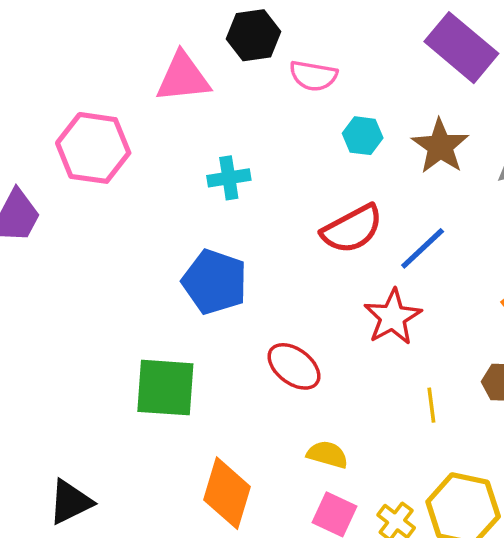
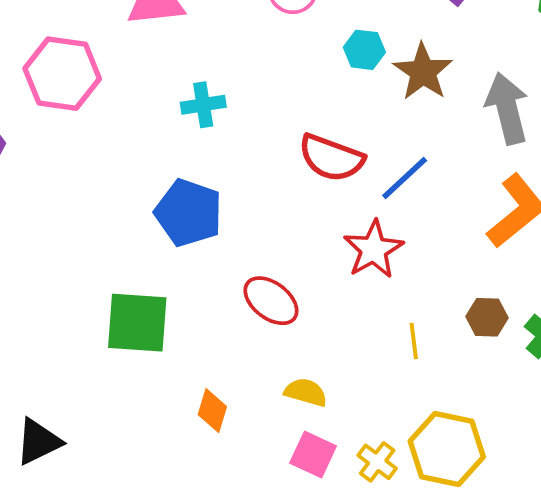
cyan hexagon: (363, 136) -> (364, 50), moved
red semicircle: (352, 229) -> (331, 158), turned 48
orange diamond: (227, 493) -> (212, 411), moved, size x0.6

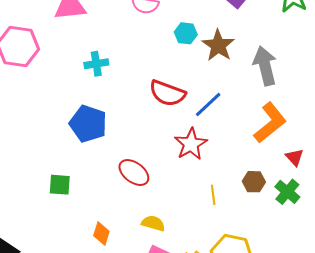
green square: (137, 323) -> (60, 185), size x0.6

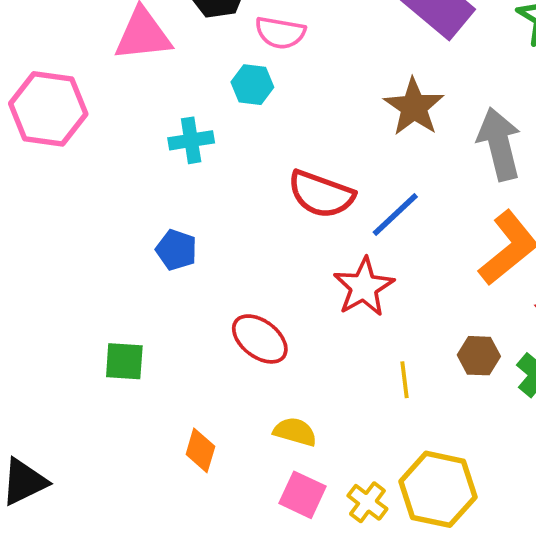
cyan hexagon: (186, 33) -> (252, 85), moved
blue pentagon: (88, 124) -> (176, 250), size x0.6

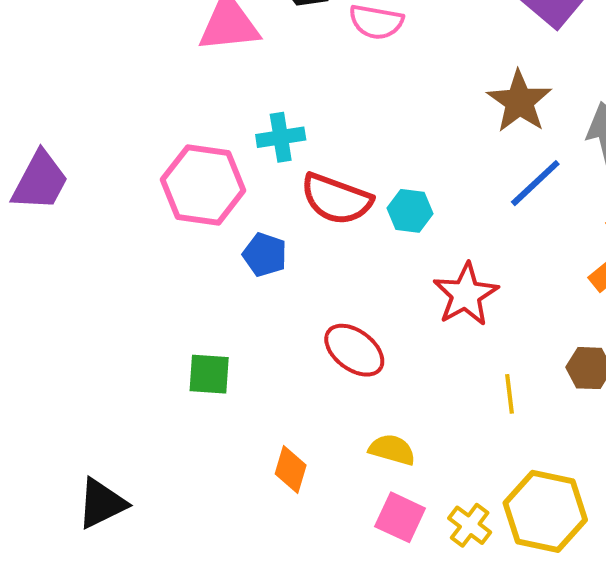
cyan hexagon: (252, 85) -> (410, 211), moved
pink hexagon: (48, 109) -> (203, 185), moved
red semicircle: (321, 194) -> (336, 199), moved
blue line: (395, 215) -> (535, 183), moved

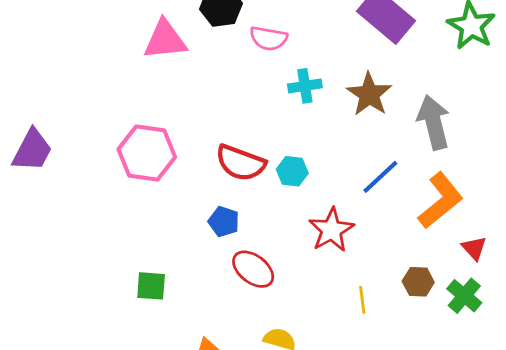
cyan cross: (281, 137) -> (305, 86), moved
blue line: (535, 183) -> (380, 177), moved
blue pentagon: (265, 255) -> (224, 222), moved

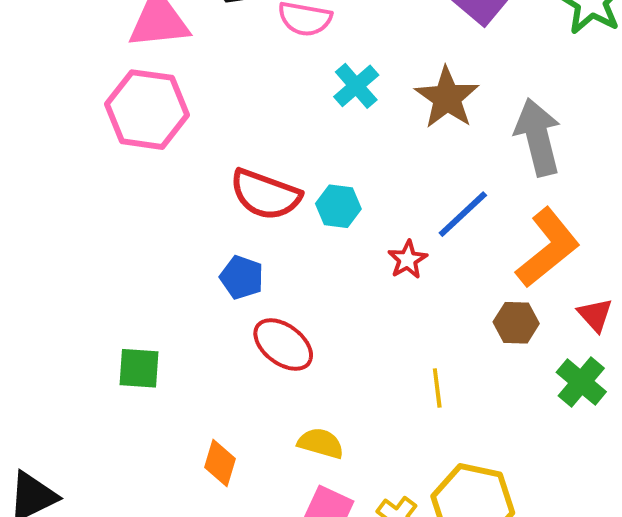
cyan cross: (305, 86) -> (356, 86), turned -32
pink hexagon: (147, 153) -> (147, 110), moved
red star: (331, 230) -> (408, 260), moved, size x0.6
brown hexagon: (418, 282) -> (516, 323), moved

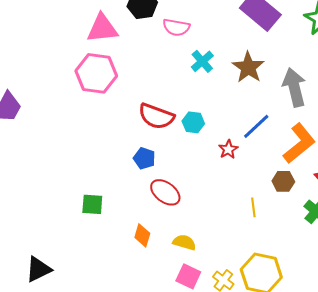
yellow line: (437, 388) -> (253, 207), moved
orange diamond: (220, 463) -> (142, 235), moved

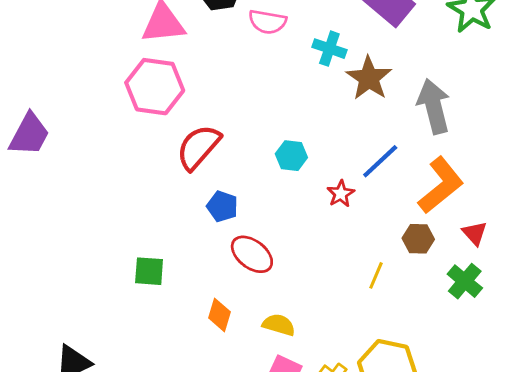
cyan cross: (202, 61) -> (329, 49), moved, turned -30
red semicircle: (156, 116) -> (198, 147), moved, turned 111
yellow line: (253, 207) -> (376, 275), turned 30

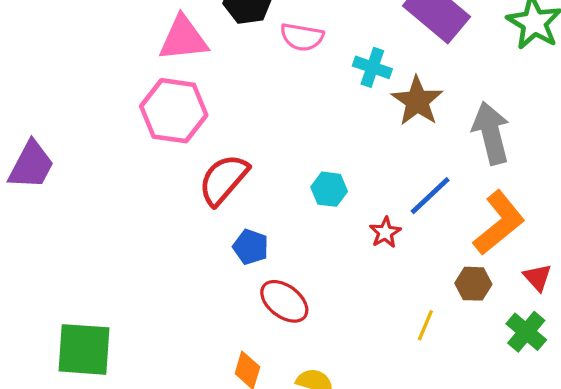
green square: (149, 271) -> (84, 349), moved, size x1.6

